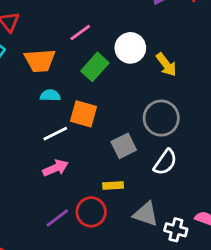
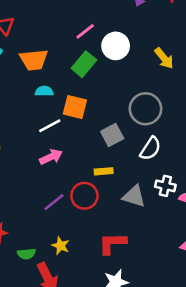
pink line: (80, 32) -> (85, 31), moved
yellow arrow: (166, 65) -> (164, 58), moved
white cross: (176, 230) -> (165, 186), moved

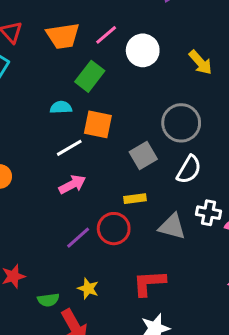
orange trapezoid: (34, 60) -> (63, 36), moved
green rectangle: (84, 64) -> (90, 76), moved

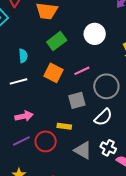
pink line: (106, 35) -> (82, 71), moved
cyan semicircle: (61, 107) -> (23, 56), moved, turned 72
white line: (69, 148) -> (18, 81), moved
pink arrow: (72, 184) -> (24, 116), moved

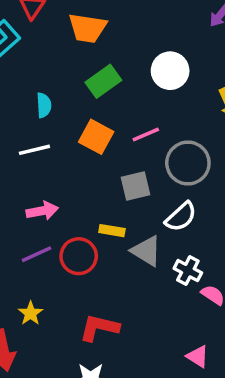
gray triangle: (83, 150) -> (146, 251), moved

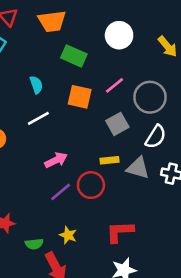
green rectangle: (103, 81) -> (74, 56), turned 75

